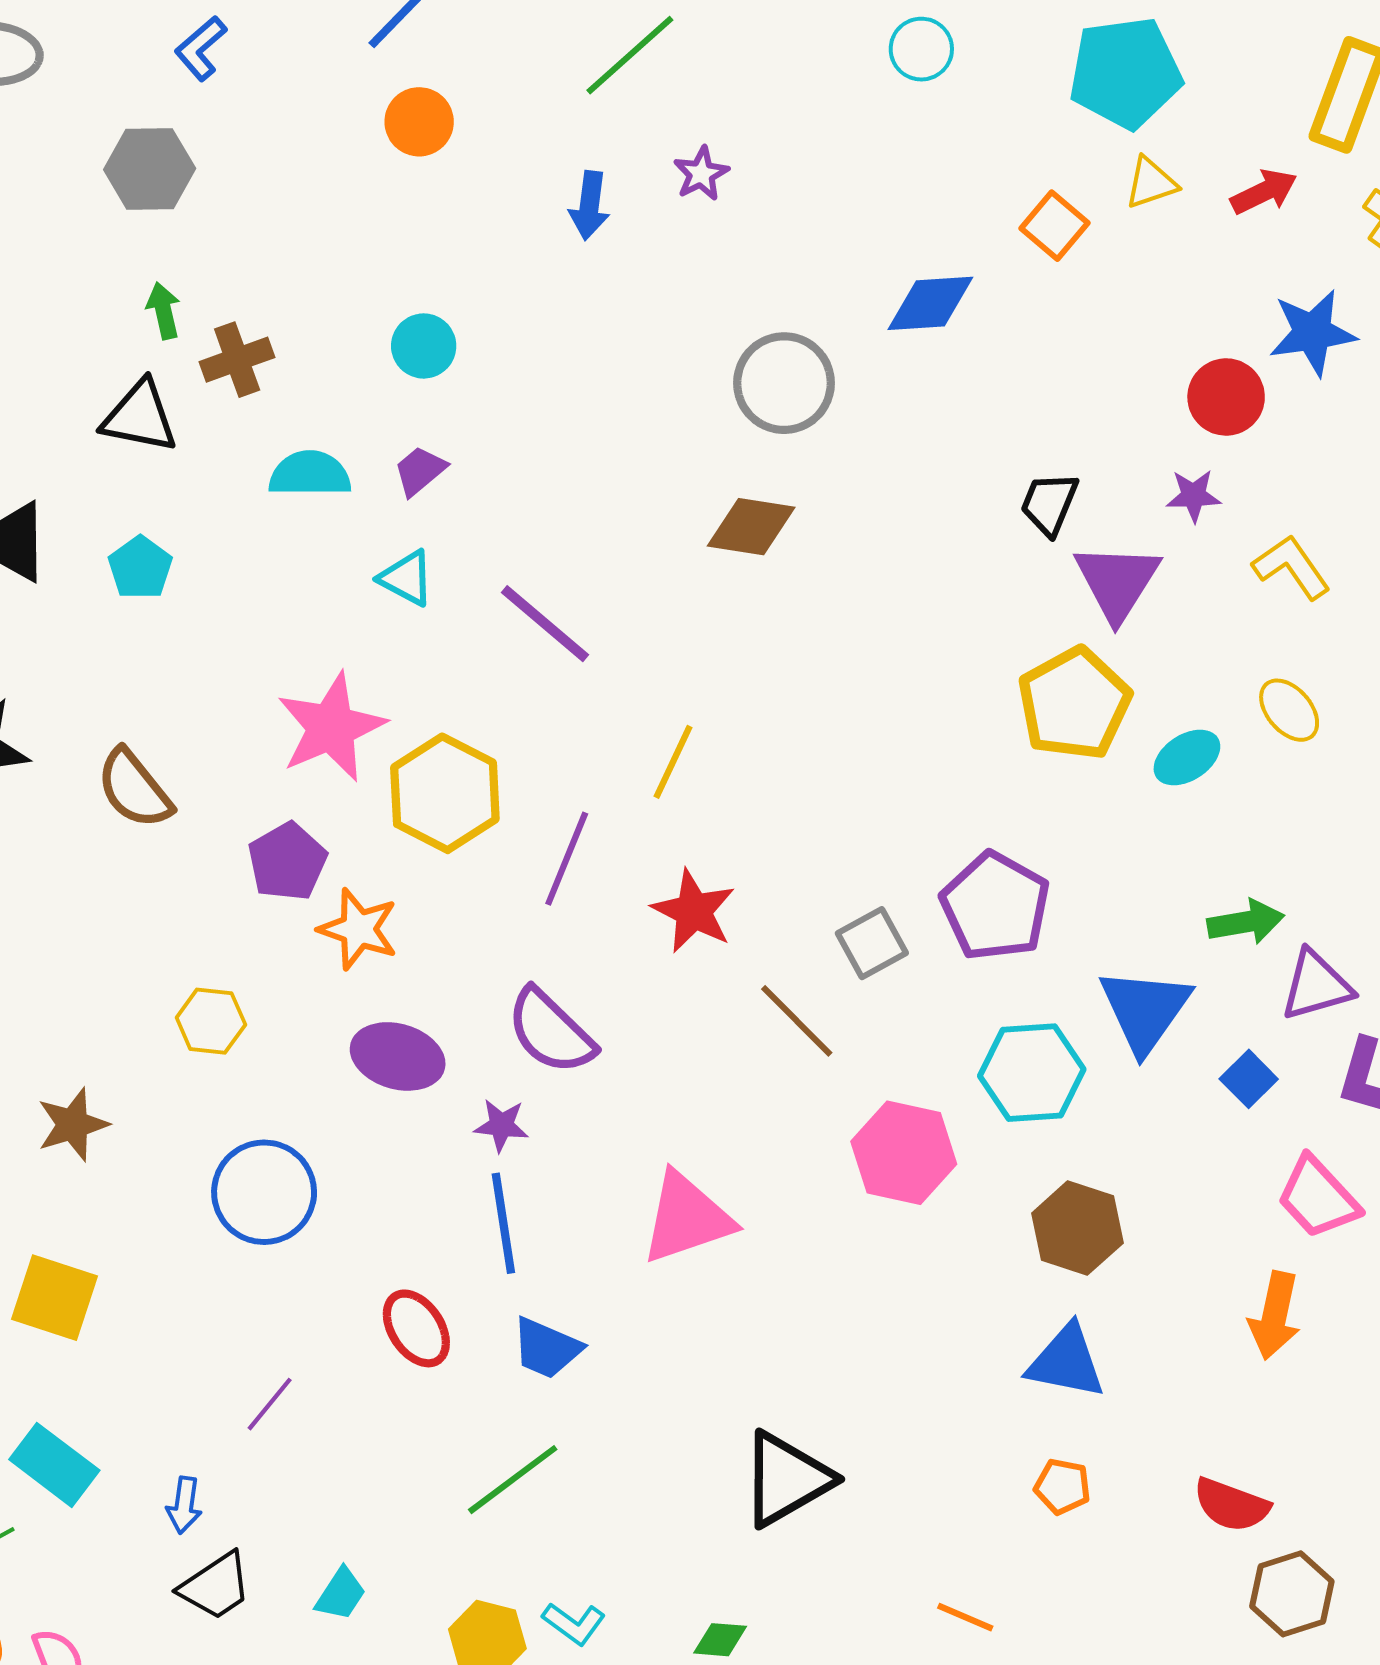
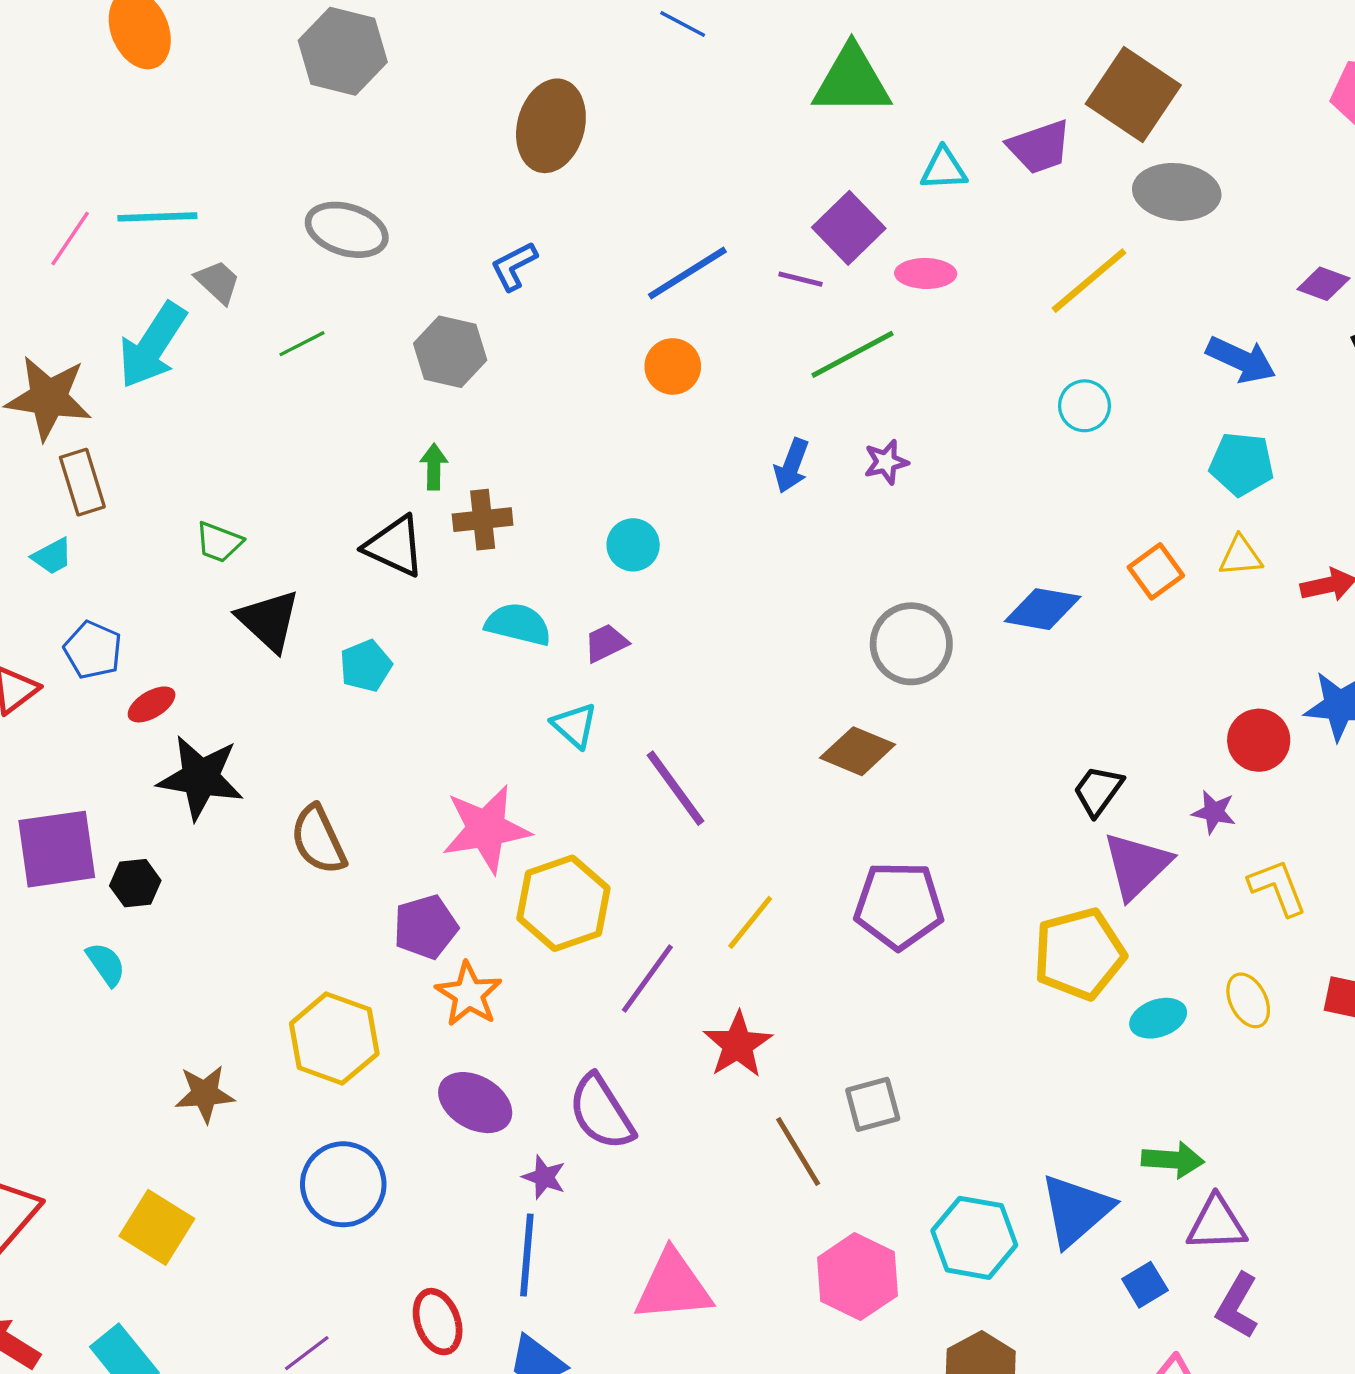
cyan pentagon: (1125, 73) -> (1242, 464), size x0.7
purple pentagon: (995, 906) -> (899, 905), moved, turned 30
yellow hexagon: (211, 1021) -> (334, 1039), size x1.6

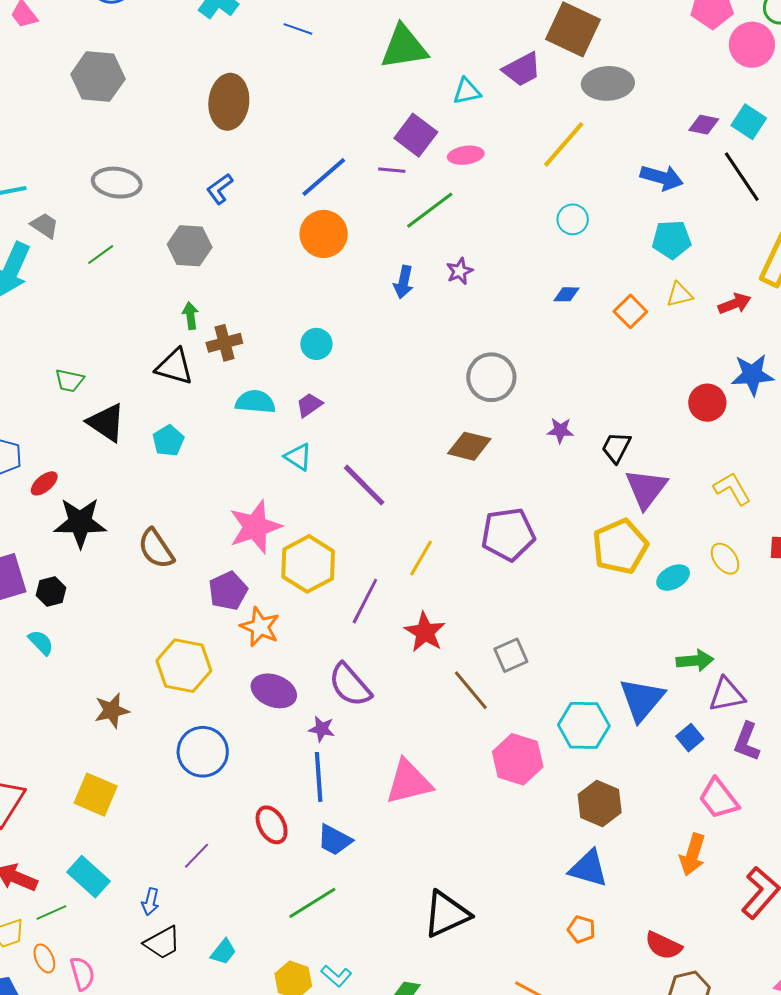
orange circle: (673, 366) -> (324, 234), size x1.4
blue diamond: (1043, 609) -> (567, 294), moved, size x0.6
purple star: (1214, 812) -> (560, 430), moved

